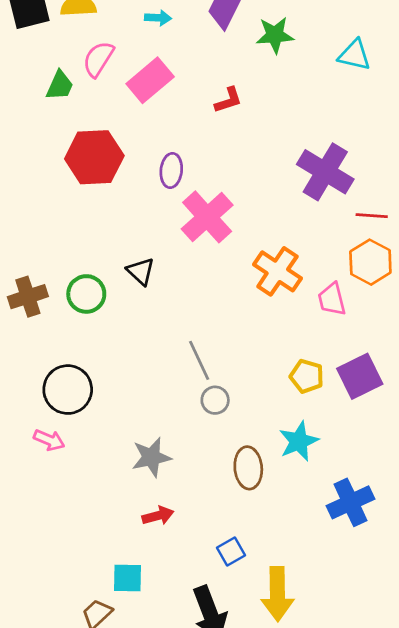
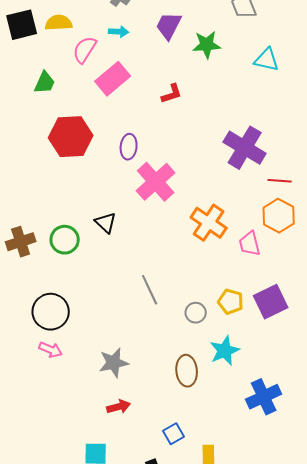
pink semicircle: (98, 59) -> (85, 50), moved
gray circle: (215, 400) -> (196, 313), moved
pink arrow: (49, 440) -> (51, 350), moved

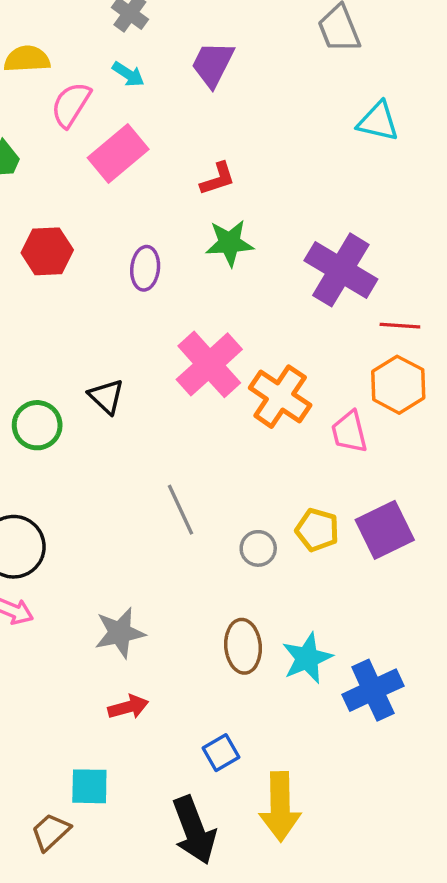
cyan arrow: (119, 32) -> (128, 74), turned 30
green star: (207, 45) -> (229, 243), moved
red hexagon: (71, 137) -> (47, 251), size x0.7
pink cross: (156, 182) -> (209, 364), moved
cyan star: (225, 351) -> (307, 658), moved

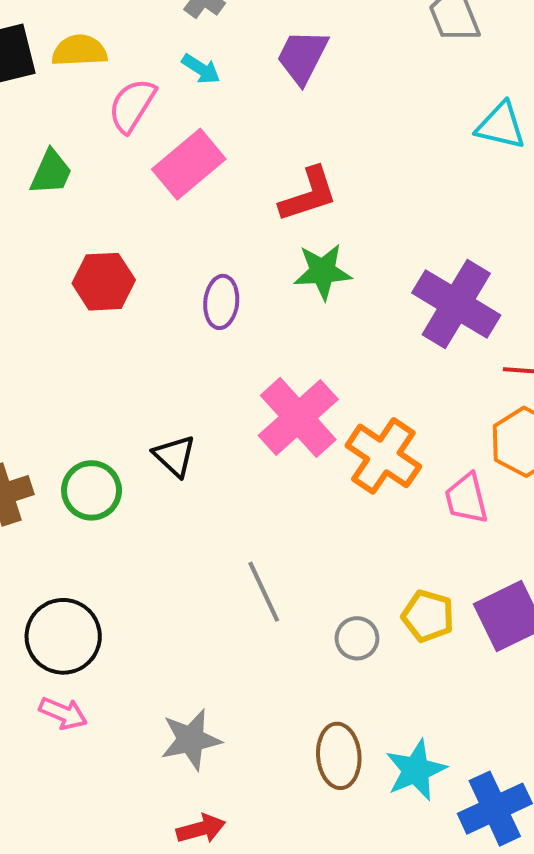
red L-shape: (218, 179) -> (308, 195), size x1.4

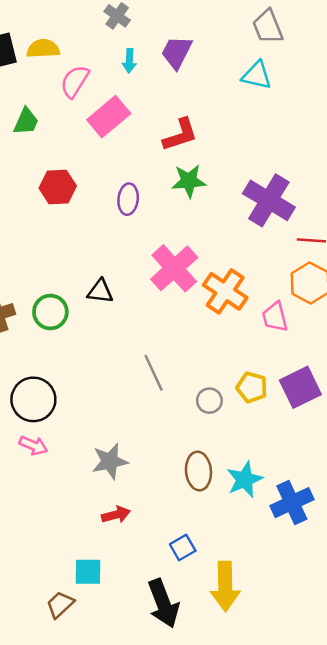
cyan arrow: (201, 69) -> (129, 61), moved, turned 60
cyan triangle: (501, 126) -> (257, 75), moved
black triangle: (175, 456) -> (100, 291), turned -36

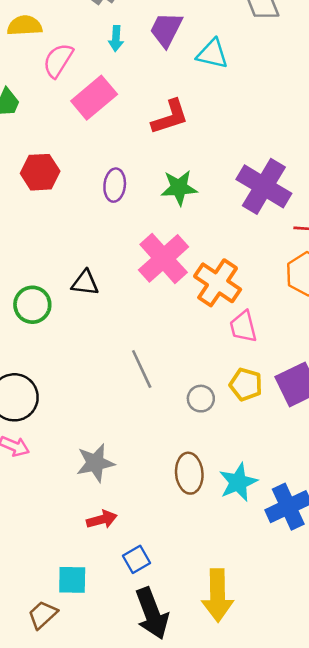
cyan triangle: (257, 75) -> (212, 54), moved
green star: (189, 181) -> (179, 188), moved
pink trapezoid: (275, 317) -> (243, 327), moved
blue square: (183, 547) -> (137, 559), moved

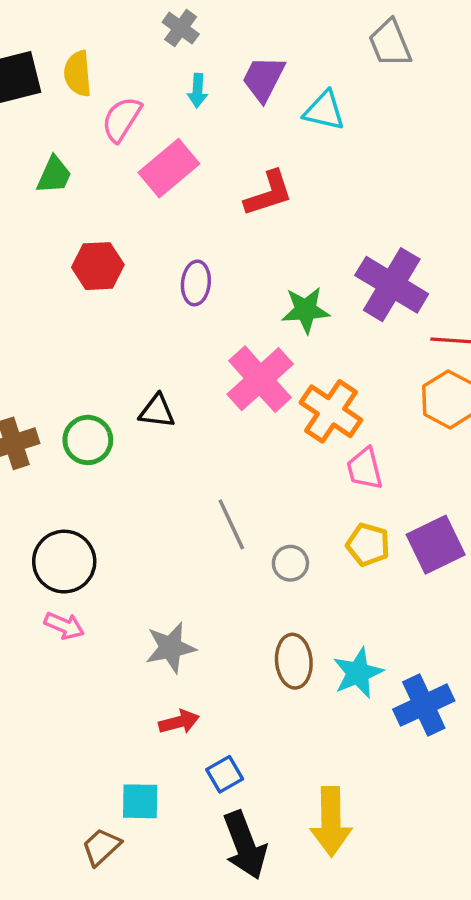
yellow semicircle: (25, 26) -> (78, 74), turned -92
green star: (179, 188) -> (306, 310), moved
gray circle: (201, 399) -> (290, 563), moved

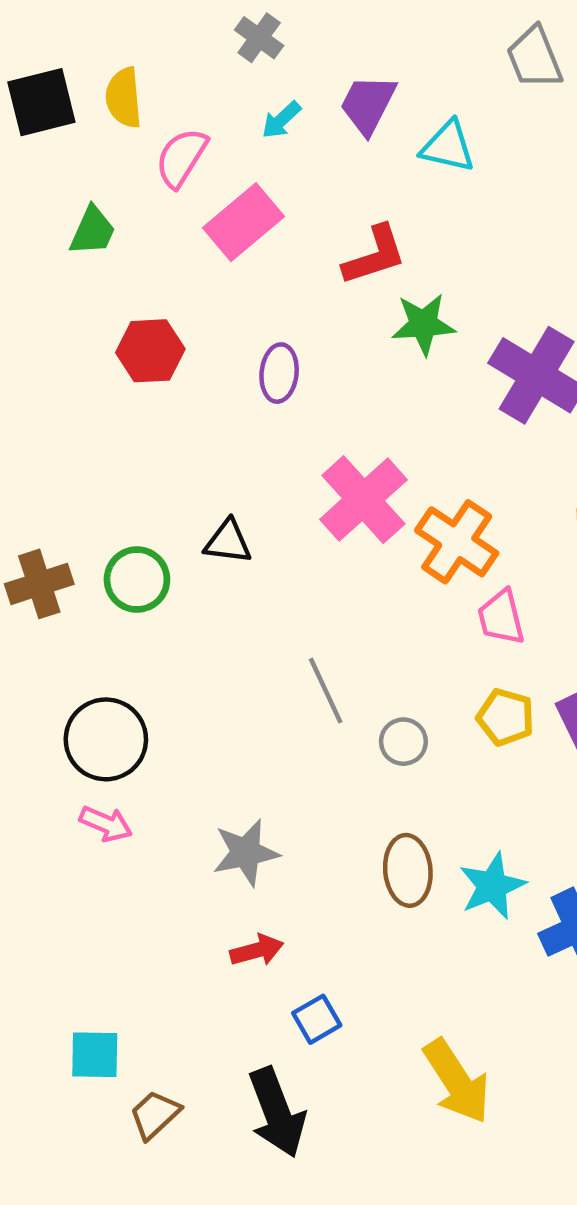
cyan arrow: (198, 90) -> (281, 120), turned 44
green star: (306, 310) -> (423, 324), moved
cyan square: (140, 801) -> (95, 1055), moved
yellow arrow: (331, 822) -> (457, 1081), turned -32
black arrow: (245, 845) -> (277, 1112), moved

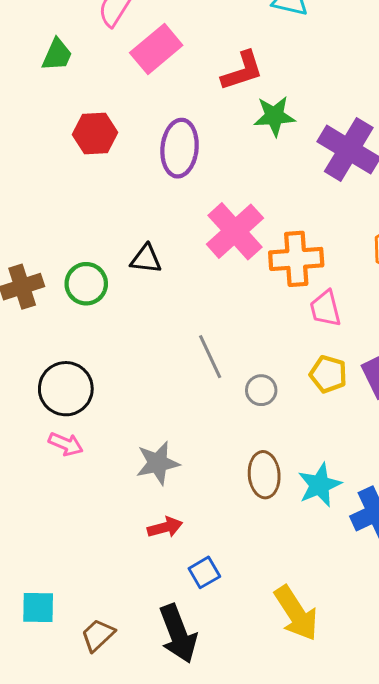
purple ellipse: (279, 373) -> (180, 148), size x1.5
orange cross: (457, 542) -> (296, 259), turned -38
cyan square: (95, 1055) -> (38, 607), moved

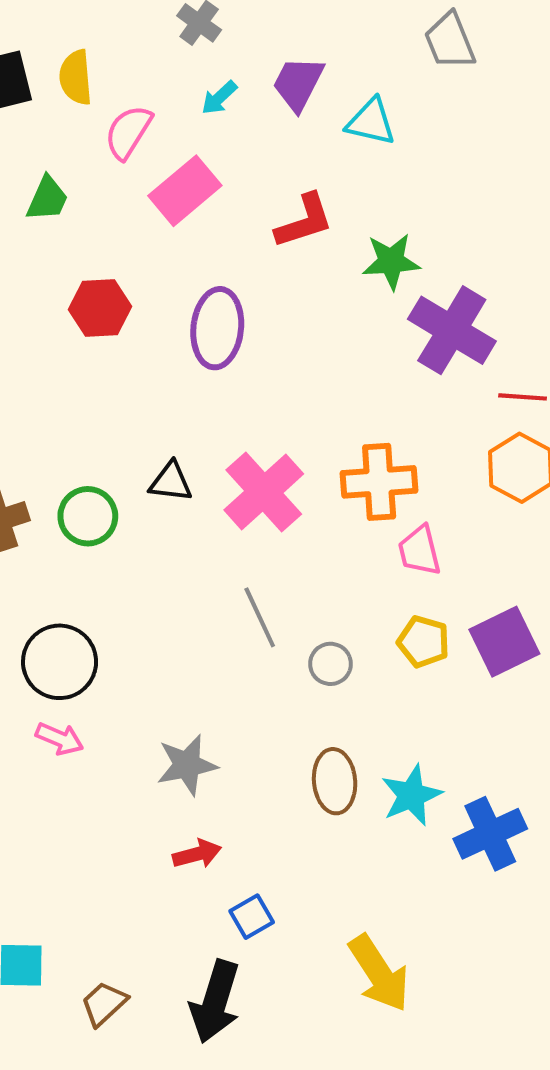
green star: (274, 116) -> (391, 261), moved
pink cross: (235, 231) -> (264, 492), moved
black arrow: (178, 634) -> (215, 1002), turned 38

